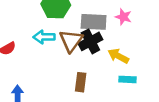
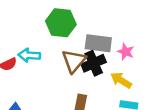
pink star: (123, 17) -> (126, 52), moved
cyan arrow: (44, 37) -> (29, 55), moved

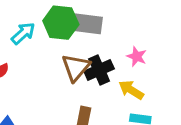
gray rectangle: (98, 43) -> (87, 24), moved
cyan arrow: (29, 55) -> (23, 33), moved, turned 135

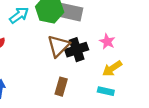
yellow arrow: (131, 90) -> (112, 68), moved, turned -72

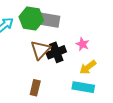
brown rectangle: (61, 87) -> (35, 88), moved
cyan rectangle: (106, 91) -> (83, 87), size x1.5

